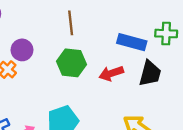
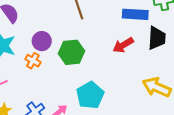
green hexagon: (72, 63) -> (71, 52), moved

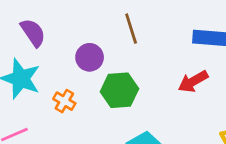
purple circle: (42, 41) -> (90, 57), moved

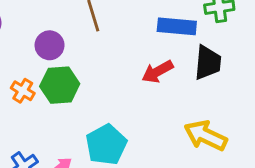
green hexagon: (119, 90) -> (60, 85), moved

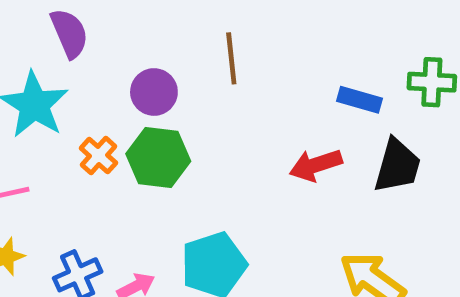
blue rectangle: (177, 26) -> (359, 100), size x0.7

